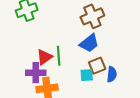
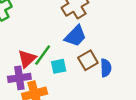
green line: (59, 56) -> (43, 55), turned 48
cyan square: (87, 75) -> (59, 66), moved

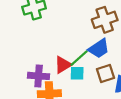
green line: (43, 55) -> (79, 58), moved
red triangle: (27, 59) -> (63, 65), moved

